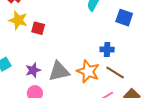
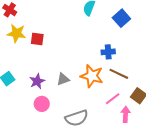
blue square: (124, 18) -> (121, 18), turned 36
gray triangle: (59, 71) -> (63, 79), size x0.6

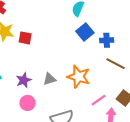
blue square: (121, 18) -> (85, 32), moved
blue cross: (108, 52) -> (107, 40), moved
brown line: (119, 74) -> (116, 64), moved

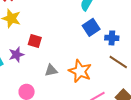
red square: (25, 38) -> (35, 41), moved
purple star: (24, 80) -> (16, 55), moved

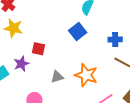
blue square: (91, 27) -> (78, 32), moved

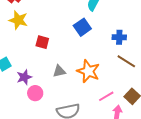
purple star: (21, 64) -> (24, 77), moved

